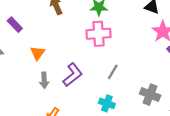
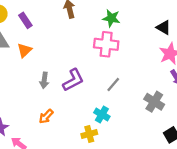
orange triangle: (38, 53) -> (24, 50), moved
gray cross: (150, 95) -> (154, 102), moved

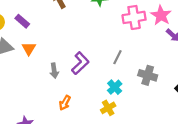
pink cross: (106, 44) -> (134, 17), moved
gray cross: (154, 102) -> (148, 75), moved
cyan cross: (102, 114) -> (115, 87), turned 32

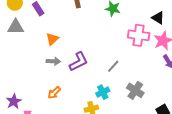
orange triangle: (29, 49) -> (52, 39), moved
gray arrow: (54, 71) -> (53, 61), turned -96

